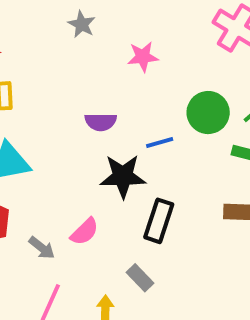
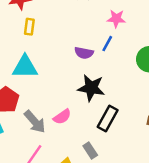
blue line: (160, 143) -> (107, 44), moved, turned -56
gray arrow: (42, 248) -> (35, 122), size x1.5

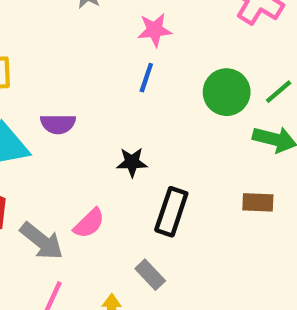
purple semicircle: (84, 53) -> (58, 124), moved
black star: (91, 88) -> (132, 162), size x0.6

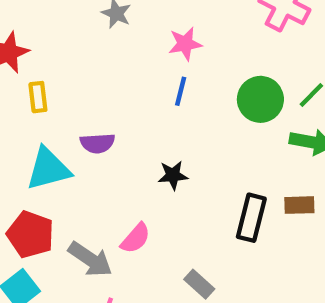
black rectangle: (171, 212) -> (251, 218), moved

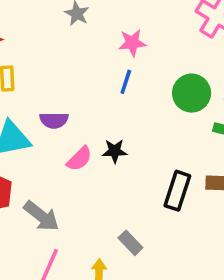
pink semicircle: (136, 238) -> (79, 159), moved

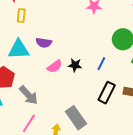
blue line: (126, 82) -> (101, 64), moved
gray rectangle: (130, 243) -> (76, 118), size x1.6

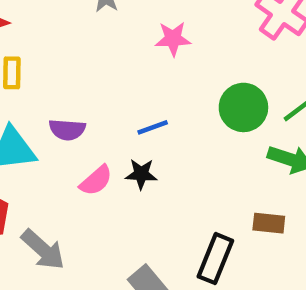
blue line: (101, 64) -> (153, 127), moved, turned 48
black rectangle: (107, 93) -> (215, 259), moved

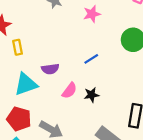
black star: (141, 174) -> (91, 95), moved

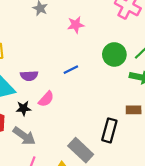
black star: (91, 95) -> (23, 108), moved

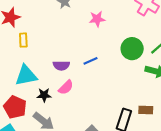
purple semicircle: (29, 76) -> (61, 66), moved
brown rectangle: (134, 110) -> (146, 110), moved

